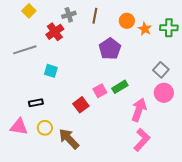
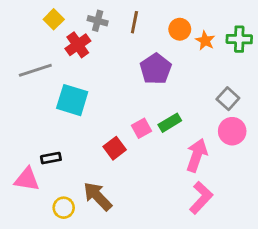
yellow square: (29, 11) -> (54, 19), moved
gray cross: (69, 15) -> (98, 21), turned 32
cyan square: (51, 71) -> (72, 100), size x1.6
black rectangle: (36, 103) -> (51, 158), moved
yellow circle: (45, 128) -> (64, 208), moved

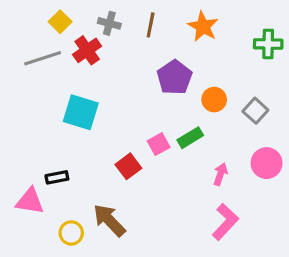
orange circle: (180, 29) -> (214, 100), moved
orange star: (205, 41) -> (203, 27), moved, size x1.4
gray line: (35, 70) -> (43, 58), moved
pink circle: (232, 131) -> (267, 163), moved
pink arrow: (197, 155) -> (220, 174), size x0.6

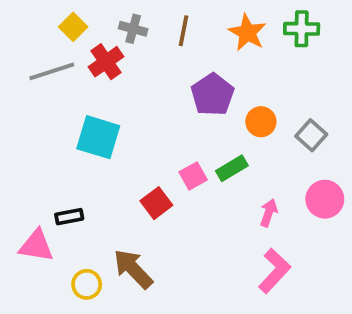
green cross: (268, 44) -> (302, 29), moved

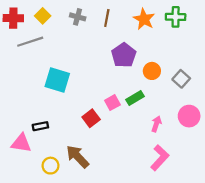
red cross: (106, 62) -> (13, 18), moved, turned 36

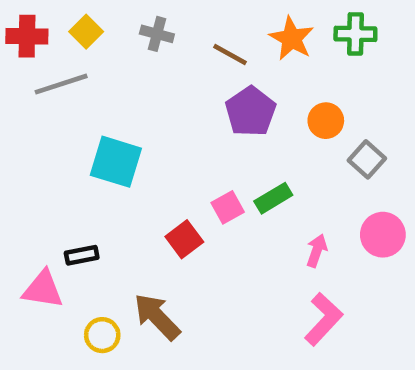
brown line: (107, 18) -> (230, 54), moved, turned -72
orange circle: (152, 71) -> (326, 121), moved

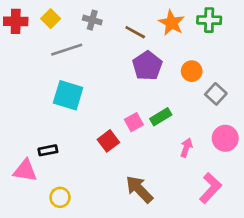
gray line: (61, 84) -> (67, 50), moved
brown arrow: (157, 317) -> (139, 189), moved
pink L-shape: (324, 319) -> (210, 188), moved

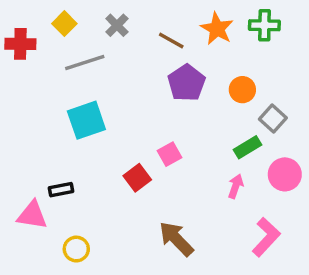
gray cross: (92, 20) -> (117, 25), turned 30
red cross: (16, 21) -> (20, 44), moved
cyan square: (68, 95) -> (86, 120), turned -36
green rectangle: (161, 117) -> (247, 147), moved

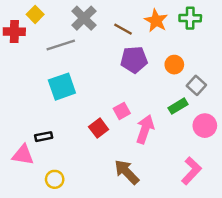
yellow square: (64, 24) -> (35, 14), moved
gray cross: (117, 25) -> (84, 18), size x1.5
purple pentagon: (186, 83) -> (134, 60), turned 30
pink arrow: (236, 186) -> (145, 129), moved, size x1.6

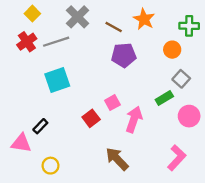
green cross: (190, 18) -> (189, 26), moved
red cross: (14, 32) -> (27, 42), moved, turned -36
orange circle: (174, 65) -> (172, 50), moved
black rectangle: (44, 137) -> (40, 126), turned -35

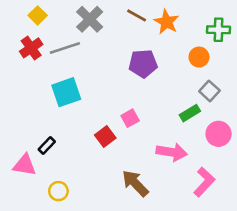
brown line: (114, 27) -> (137, 15), moved
pink arrow: (134, 119) -> (172, 152), moved, turned 80

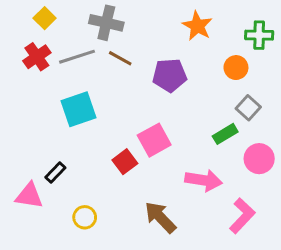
brown line: (137, 15) -> (120, 58), moved
gray cross: (90, 19) -> (106, 23), turned -32
pink square: (130, 118) -> (154, 140), size x1.5
yellow circle: (58, 191) -> (85, 217), moved

